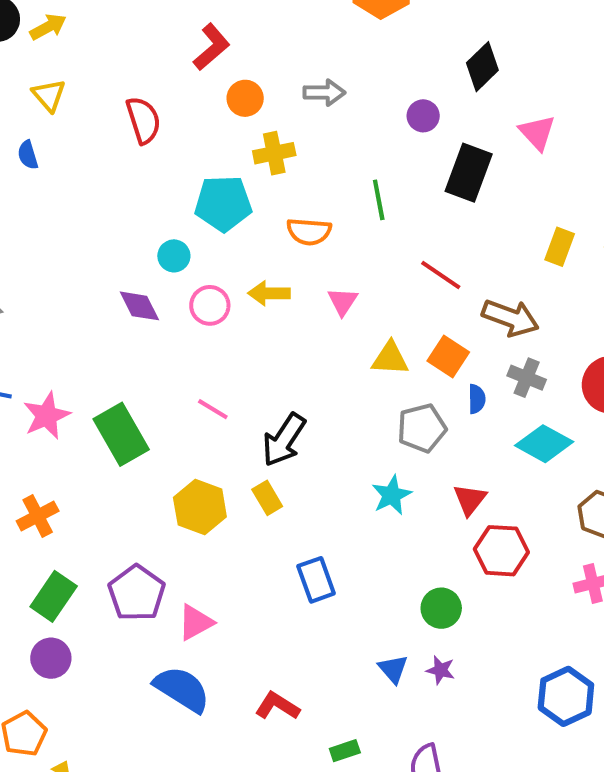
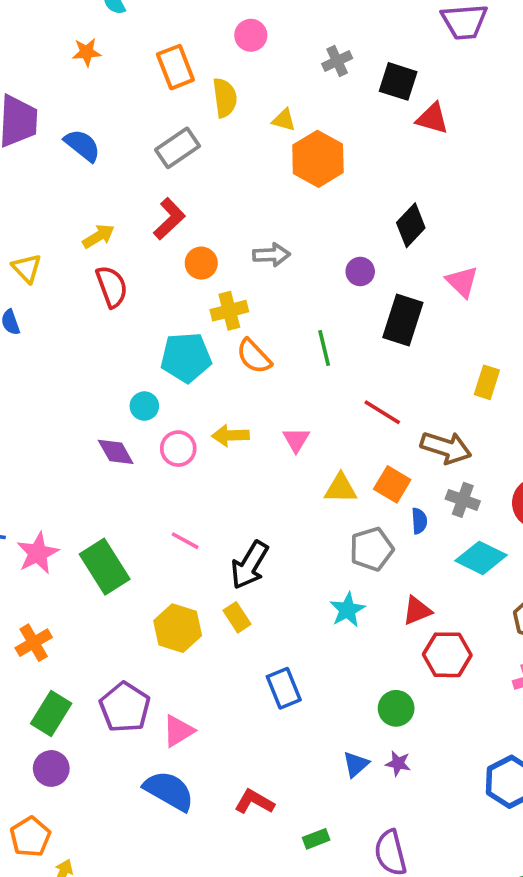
yellow arrow: (48, 27) -> (98, 236), moved
orange semicircle: (309, 232) -> (254, 356), moved, turned 45
red triangle: (470, 500) -> (417, 611), turned 32
blue triangle: (393, 669) -> (356, 764), turned 32

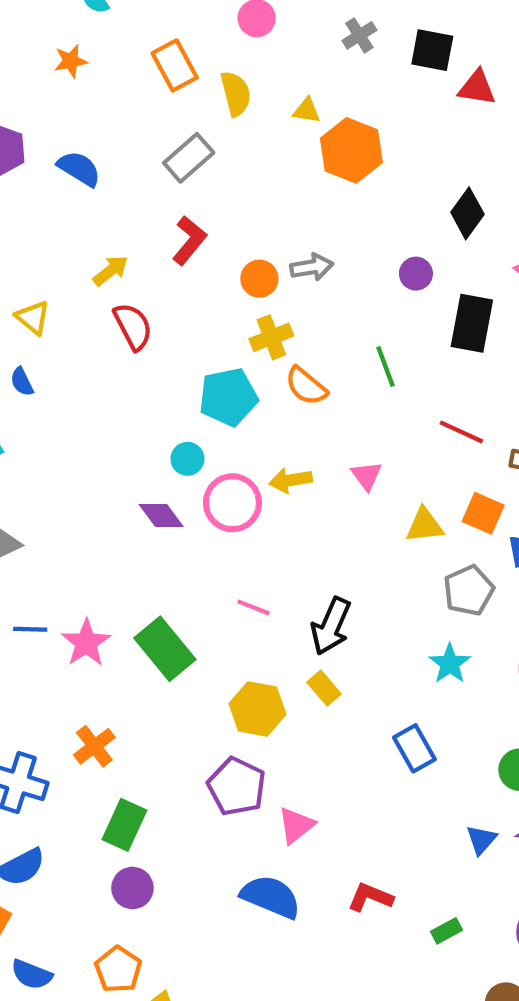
orange circle: (201, 263) -> (259, 279), moved
pink circle: (178, 449) -> (232, 503), size x1.4
blue rectangle: (284, 688) -> (414, 748), moved
purple pentagon: (125, 707) -> (237, 786), moved
pink triangle: (178, 731) -> (296, 825), moved

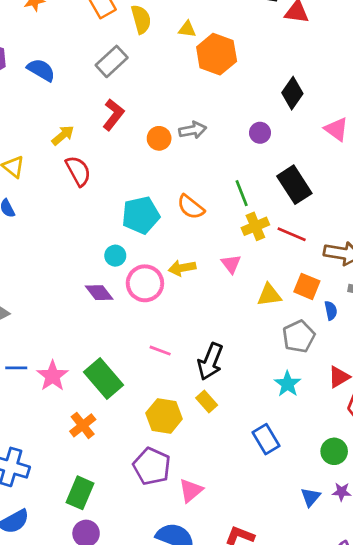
black rectangle: (472, 323) -> (294, 185), moved, turned -42
yellow cross: (271, 337) -> (255, 226), moved
orange cross: (94, 746) -> (83, 425), moved

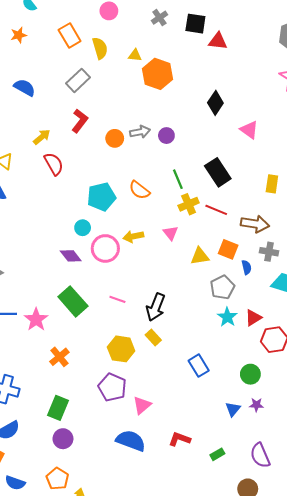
purple circle: (260, 133) -> (166, 136), moved
green rectangle: (103, 379) -> (73, 301), moved
cyan star: (287, 384) -> (227, 317), moved

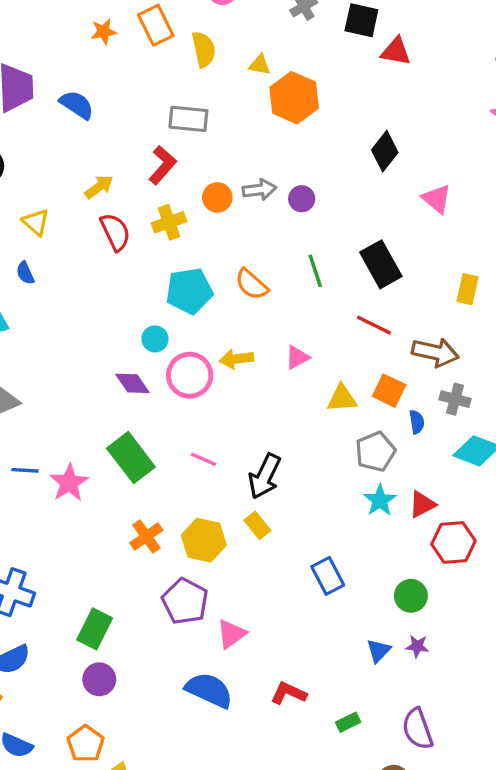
orange star: (19, 35) -> (104, 32), moved
gray rectangle: (78, 80) -> (188, 119), moved, turned 45
yellow cross: (189, 204) -> (169, 222), moved
pink triangle: (170, 233) -> (297, 357), turned 35
orange cross: (59, 357) -> (146, 536), moved

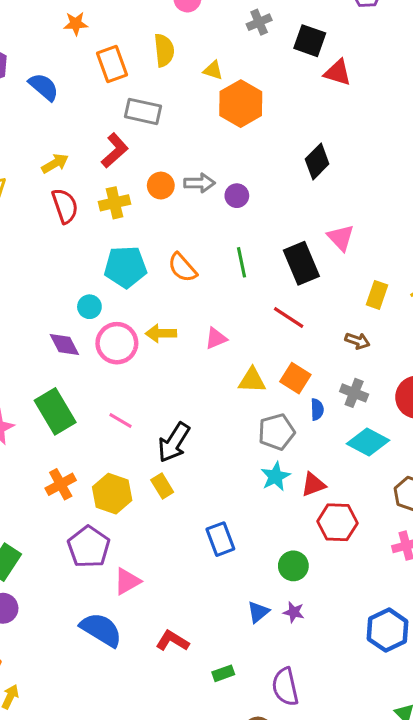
orange rectangle: (156, 25) -> (112, 64), moved
pink triangle: (437, 199) -> (341, 238), moved
brown arrow: (435, 352) -> (357, 341), moved, size x0.6

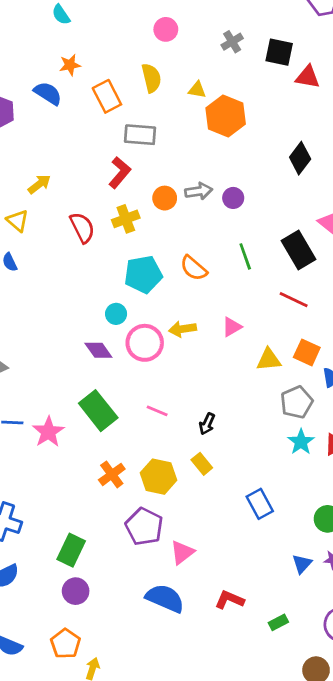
blue semicircle: (44, 87) -> (48, 93), moved
yellow arrow: (55, 163) -> (39, 184), moved
black arrow: (174, 442) -> (207, 424), size x0.6

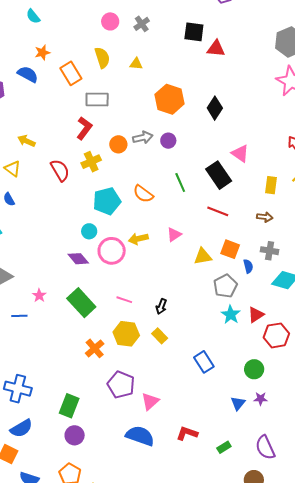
gray cross: (232, 42) -> (142, 24), moved
orange hexagon: (226, 116) -> (170, 99), moved
yellow arrow: (39, 184) -> (26, 141), turned -114
pink star: (48, 432) -> (39, 295), moved, size x0.6
yellow hexagon: (159, 477) -> (126, 334), moved

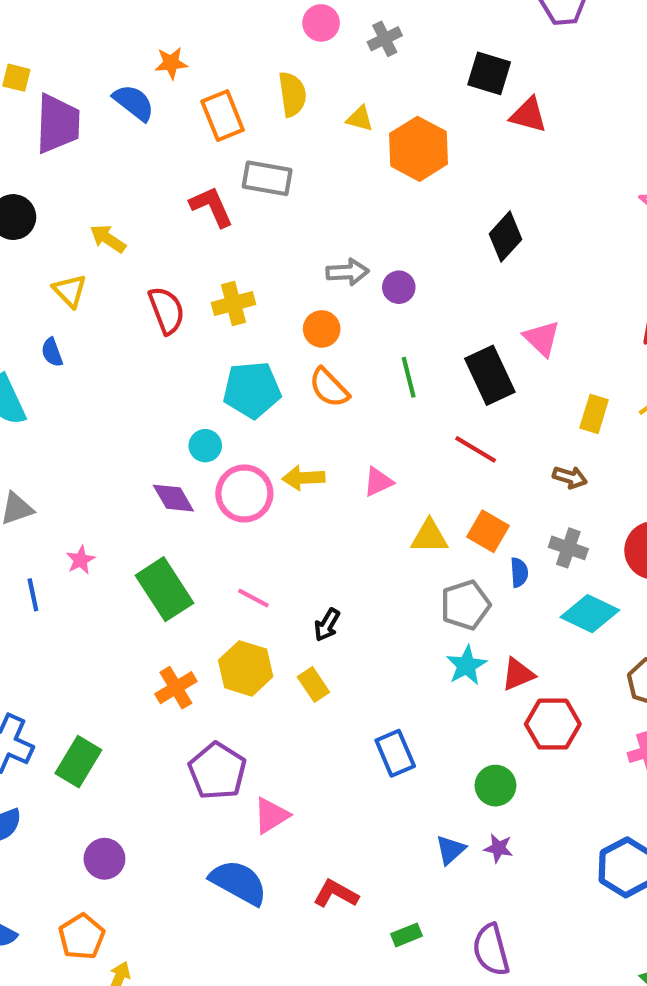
orange hexagon: (170, 99) -> (419, 149), moved
red L-shape: (84, 128) -> (212, 207), moved, turned -70
orange circle: (118, 144) -> (322, 329), moved
blue line: (19, 316) -> (33, 595), turned 70
green rectangle: (69, 406) -> (78, 762), moved

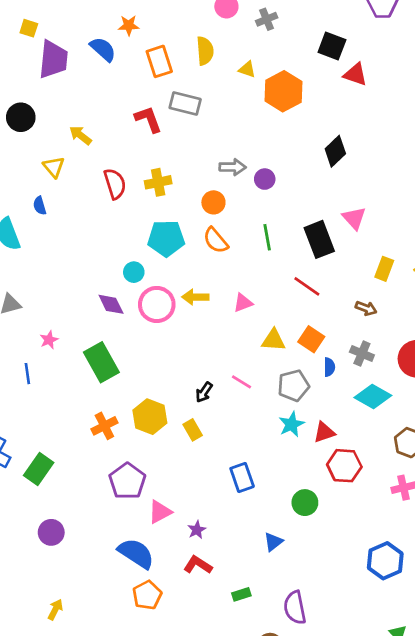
blue line: (33, 595) -> (27, 374), moved
pink line: (253, 598) -> (242, 382), moved
purple star: (498, 848) -> (197, 530), moved, turned 30
orange pentagon: (82, 937) -> (147, 595), moved

